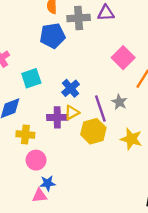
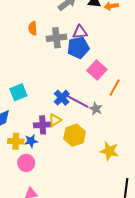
blue pentagon: (53, 36) -> (78, 48), moved
blue cross: (71, 88) -> (62, 98), moved
purple line: (100, 108) -> (77, 101), moved, turned -40
yellow star: (131, 139) -> (109, 151), moved
blue star: (48, 183) -> (31, 141), moved

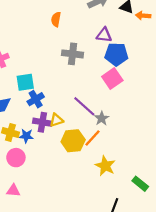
gray cross: (56, 38) -> (73, 54), moved
blue pentagon: (78, 48) -> (116, 54), moved
orange line: (115, 87) -> (93, 138), moved
blue cross: (62, 98) -> (36, 99), moved

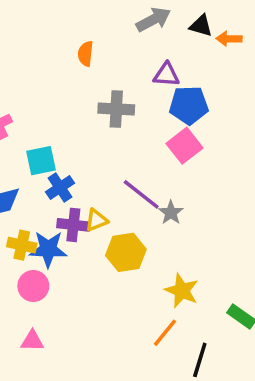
blue star: (26, 136) -> (48, 249), size x1.5
orange line: (93, 138) -> (165, 333), moved

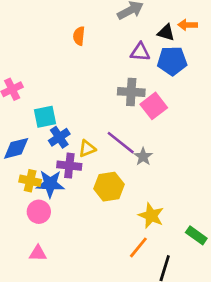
black triangle: (201, 26) -> (166, 33), moved
blue pentagon: (189, 105) -> (172, 61), moved
gray cross: (116, 109) -> (131, 92), moved
yellow triangle: (96, 220) -> (87, 149), moved

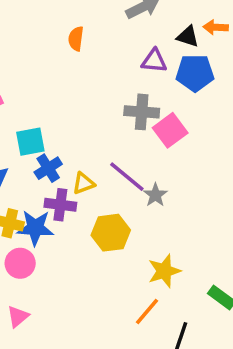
yellow star: (151, 216) -> (164, 271), turned 30
pink triangle: (38, 253) -> (18, 316), turned -42

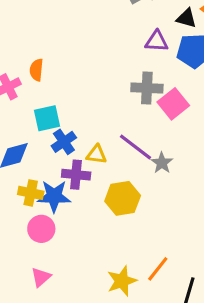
orange semicircle: (76, 39) -> (36, 70), moved
yellow triangle: (84, 183) -> (96, 155), turned 30
yellow star: (164, 271) -> (122, 281), moved

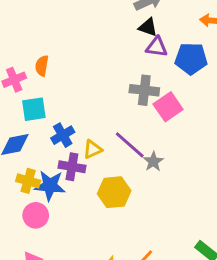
black triangle: (186, 18) -> (148, 27), moved
cyan square: (47, 118) -> (34, 109), moved
yellow triangle: (96, 155) -> (92, 149), turned -36

